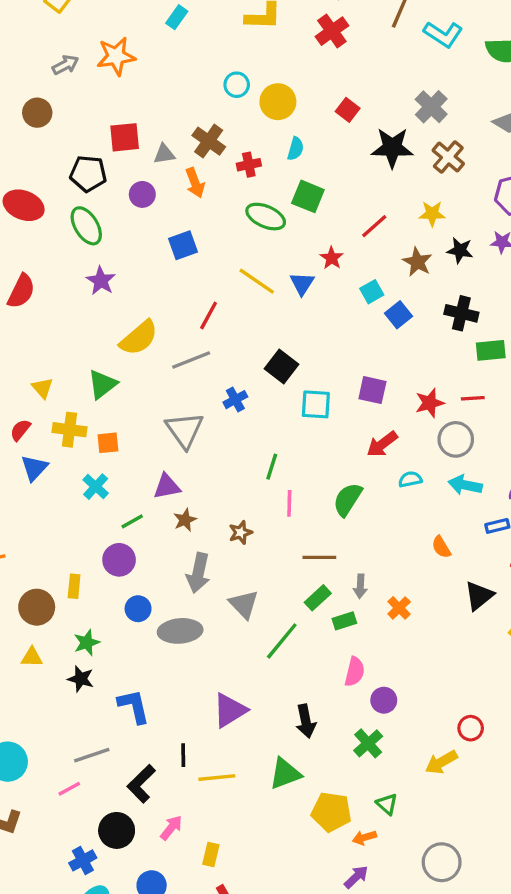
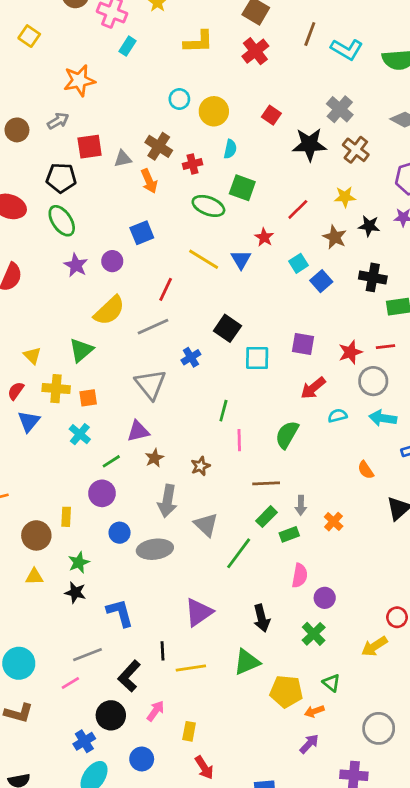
gray arrow: (65, 65) -> (58, 121), moved
purple circle: (142, 194) -> (112, 261), moved

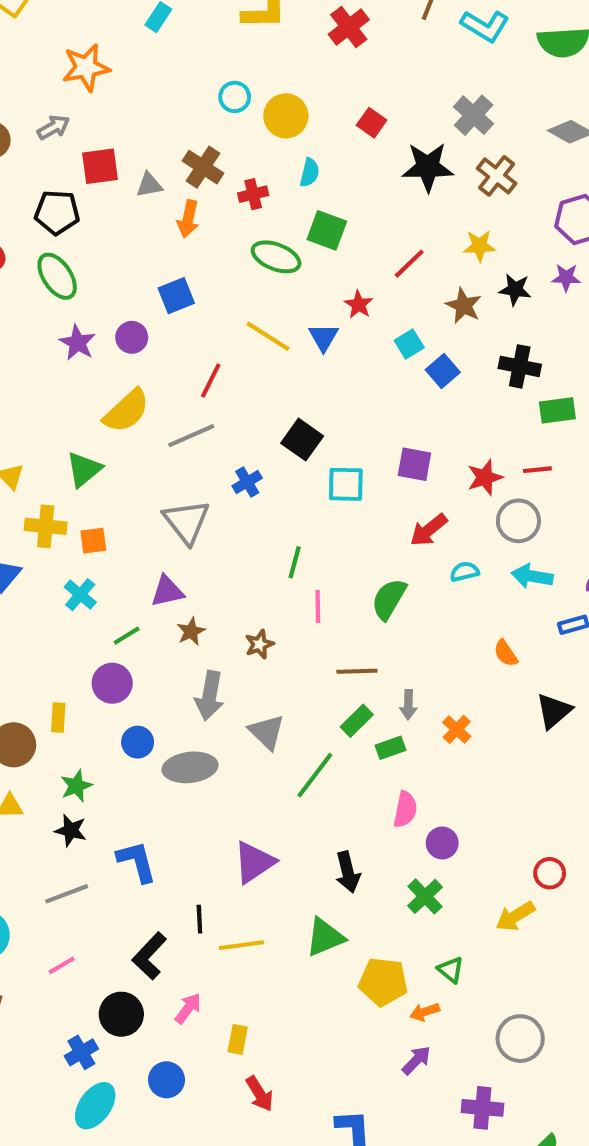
orange arrow: (149, 181) -> (188, 219), turned 35
gray line: (87, 655) -> (67, 894), moved

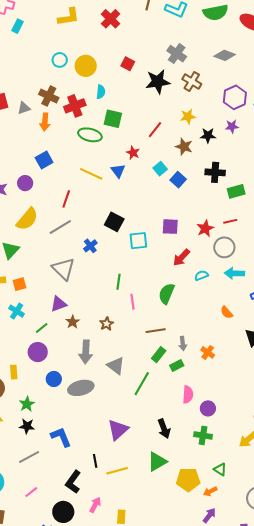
red cross: (253, 194) -> (75, 106), size x1.5
green cross: (425, 896) -> (203, 435), turned -30

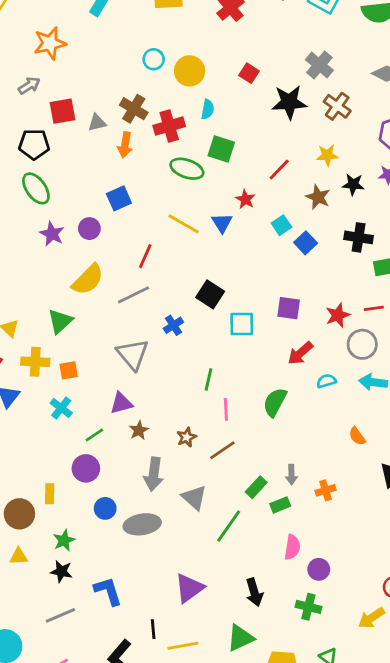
brown line: (156, 331) -> (222, 450), moved, turned -30
orange cross: (208, 352) -> (326, 490), turned 32

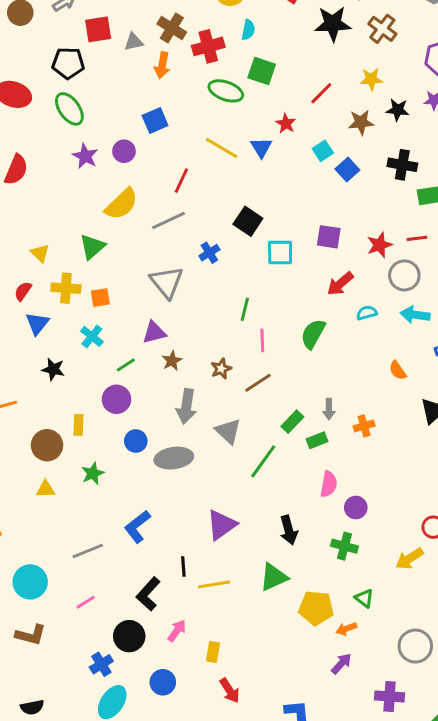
brown star: (318, 197) -> (361, 122), turned -30
black star: (61, 571) -> (53, 369), moved
blue L-shape: (108, 591) -> (137, 527), turned -112

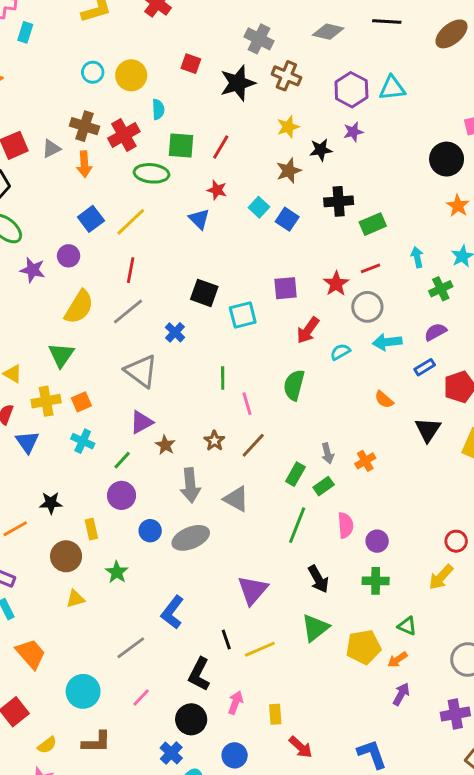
red line: (321, 93) -> (221, 147), moved
yellow line: (222, 148) -> (131, 222), moved, turned -60
black star: (53, 369) -> (51, 503), moved
green line: (263, 461) -> (297, 525), moved

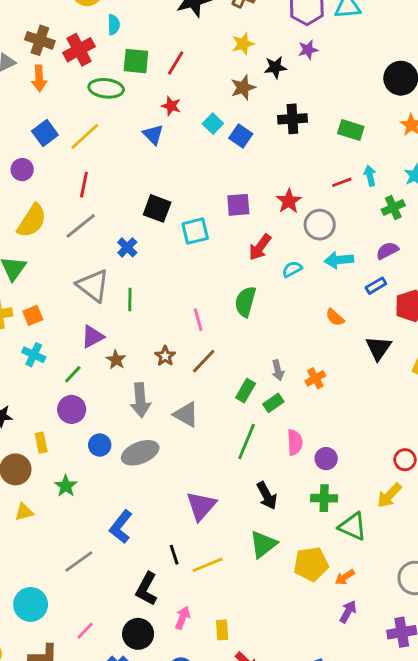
green rectangle: (373, 224) -> (351, 130), moved, turned 40
red line: (370, 268) -> (342, 182), moved
green line: (223, 378) -> (130, 300), moved
green triangle: (407, 626) -> (353, 526), moved, size x1.5
pink line: (141, 697) -> (85, 631), moved

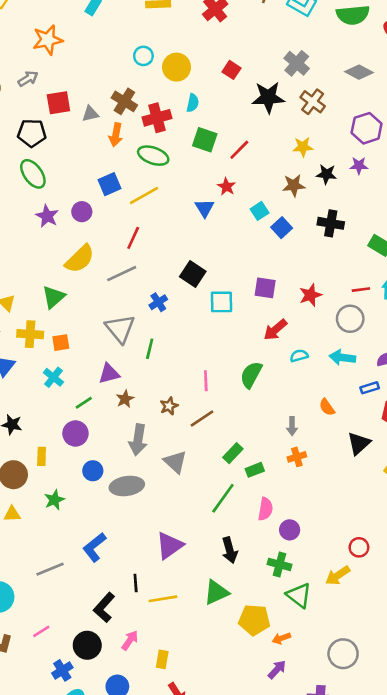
green ellipse: (106, 88) -> (153, 156), moved
gray circle: (320, 225) -> (350, 319), moved
gray arrow: (278, 370) -> (292, 426), moved

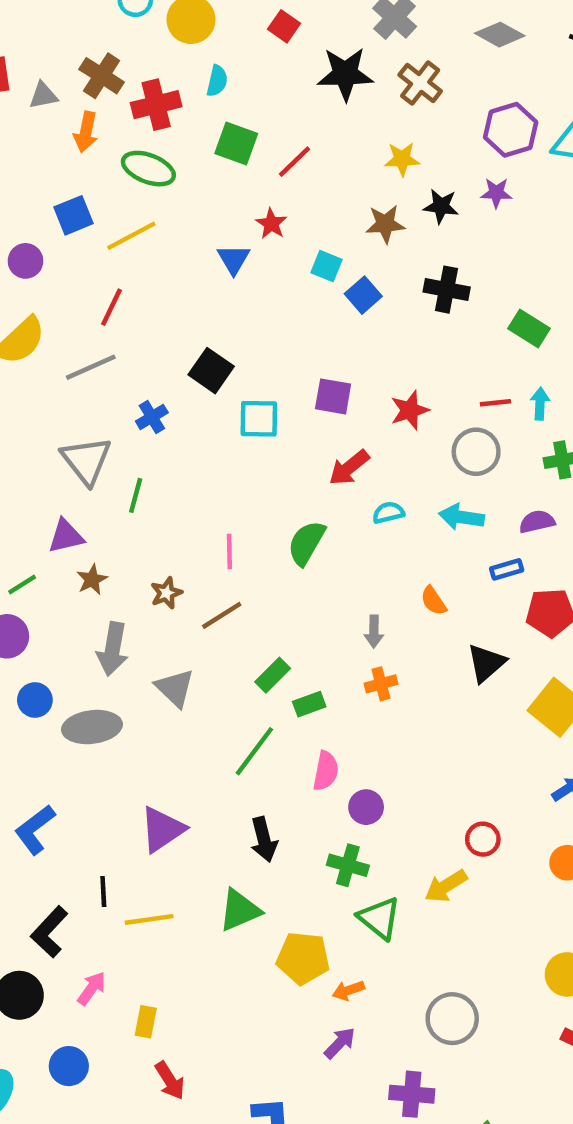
cyan square: (260, 211) -> (327, 266), turned -36

